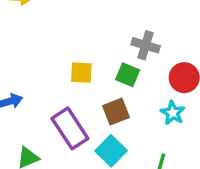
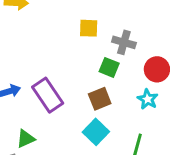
yellow square: (81, 73) -> (89, 28), moved
purple rectangle: (70, 128) -> (48, 95), moved

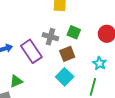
gray cross: (124, 42) -> (50, 37), moved
cyan star: (148, 99) -> (100, 63), moved

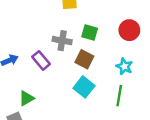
purple rectangle: (31, 51) -> (41, 60), size x0.7
brown square: (67, 54) -> (84, 59), turned -35

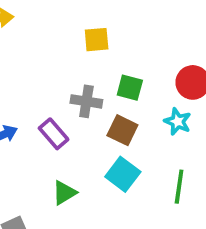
cyan star: (124, 66) -> (178, 122), moved
green triangle: (26, 98) -> (64, 193), moved

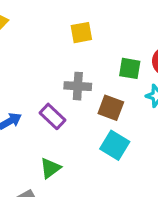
green square: (130, 88) -> (130, 68), moved
green triangle: (64, 193) -> (50, 168), moved

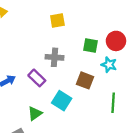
brown square: (111, 108) -> (85, 80), moved
cyan square: (115, 145) -> (62, 101), moved

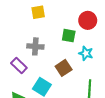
red circle: (116, 41) -> (88, 20), moved
brown square: (85, 80) -> (64, 68), turned 35

